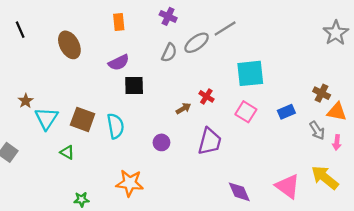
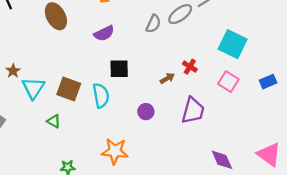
cyan square: (250, 73) -> (233, 44), turned 32
black square: (134, 85) -> (119, 69), moved

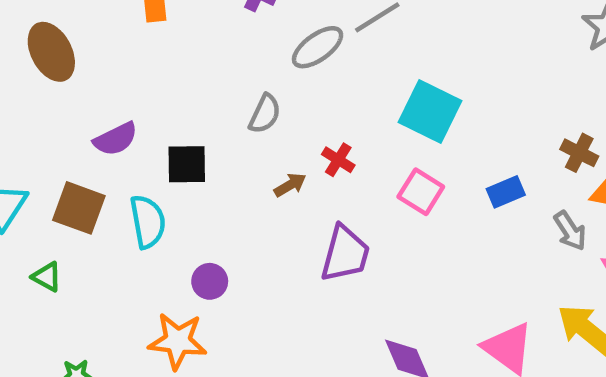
gray semicircle: (153, 24) -> (265, 114), moved
purple semicircle: (104, 33) -> (116, 139), moved
purple circle: (146, 112) -> (210, 281), moved

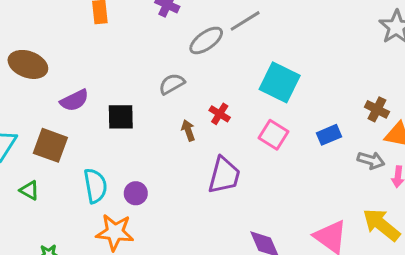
brown ellipse: (51, 52) -> (28, 64), moved, turned -42
gray semicircle: (265, 114) -> (172, 84), turned -145
brown arrow: (290, 185) -> (188, 130), turned -78
cyan semicircle: (148, 222) -> (95, 186), moved
gray arrow: (570, 231) -> (371, 160), turned -40

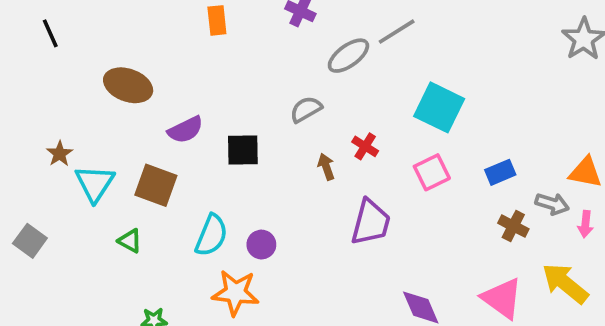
brown cross: (377, 109) -> (513, 226), moved
pink square: (274, 135) -> (432, 172), turned 32
cyan semicircle: (95, 186) -> (211, 235), turned 32

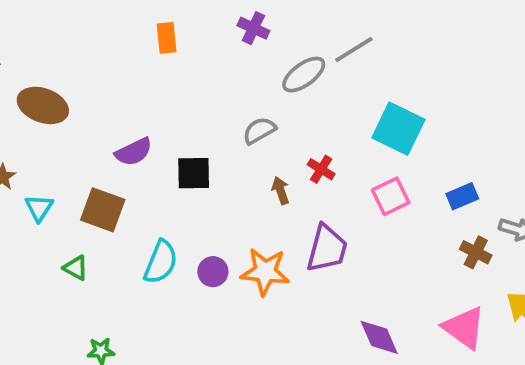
brown ellipse: (128, 85) -> (43, 105), moved
cyan triangle: (95, 183) -> (39, 208), size x0.7
orange star: (235, 293) -> (265, 272), moved

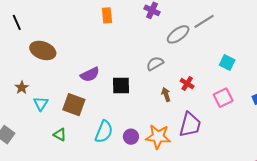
cyan square: (398, 129) -> (227, 62), size x0.6

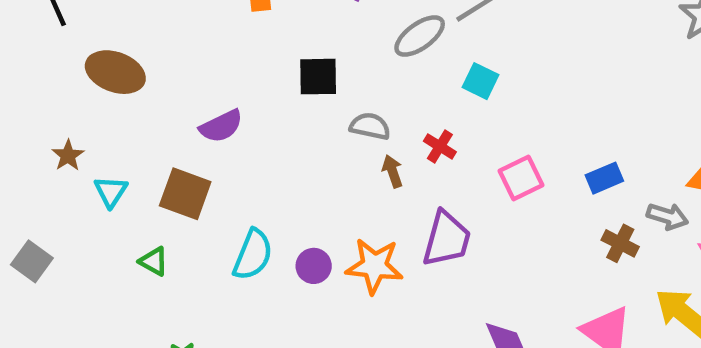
cyan square: (227, 62) -> (480, 81), moved
gray semicircle: (155, 63) -> (370, 126), moved, turned 42
black square: (121, 86) -> (318, 77), moved

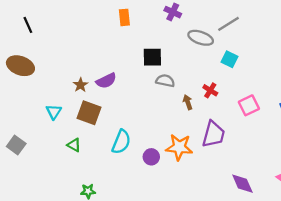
gray ellipse: (420, 36) -> (201, 38), turned 55
brown ellipse: (115, 72) -> (20, 66), moved
gray semicircle: (370, 126) -> (165, 81), moved
brown star: (68, 155) -> (81, 85), moved
purple circle: (314, 266) -> (151, 157), moved

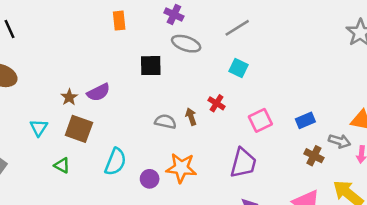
gray ellipse: (201, 38) -> (186, 44), moved
gray semicircle: (165, 81) -> (165, 122), moved
purple trapezoid: (213, 134) -> (243, 163), moved

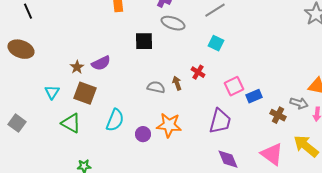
blue rectangle: (305, 120) -> (254, 96), moved
green triangle: (62, 165) -> (71, 123), size x1.5

